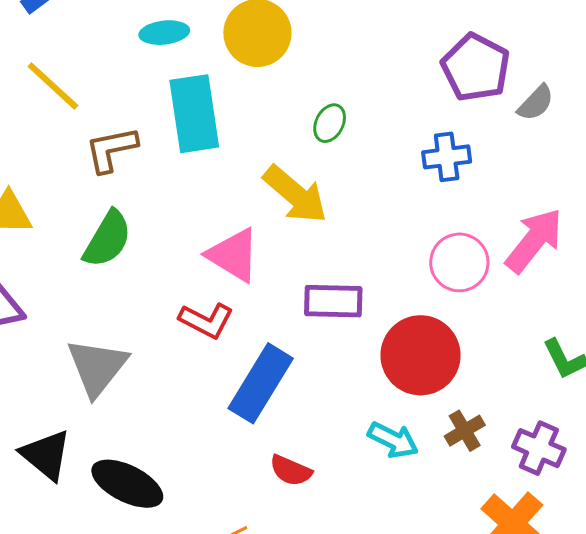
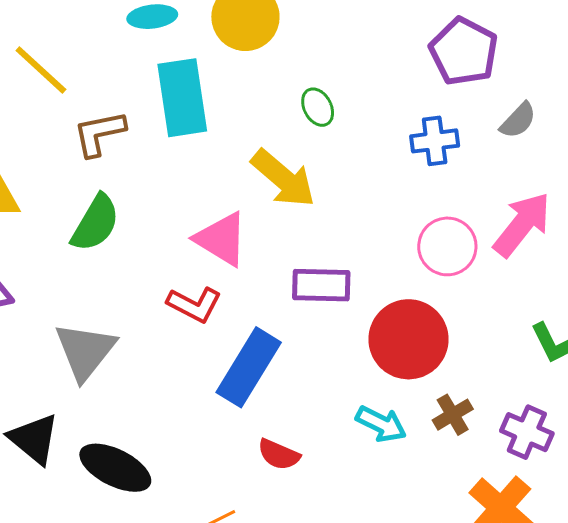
gray semicircle: (536, 103) -> (518, 120), moved
green ellipse: (330, 123) -> (318, 107), turned -54

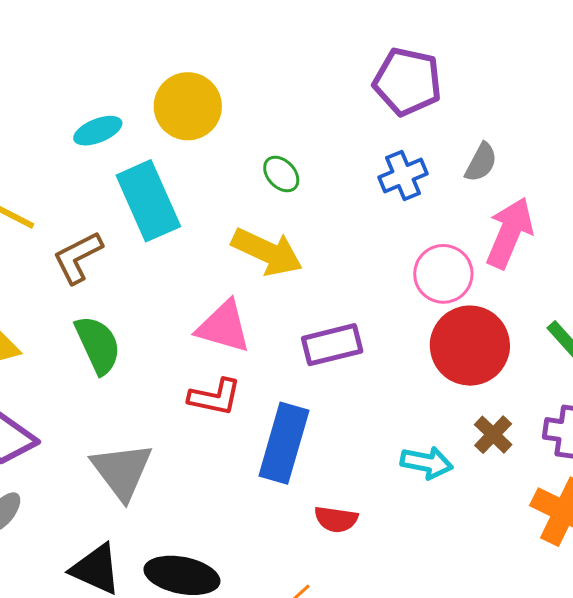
gray semicircle: (518, 120) -> (481, 162), moved
green semicircle: (95, 223) -> (98, 345), turned -40
red circle: (409, 339) -> (470, 346), moved

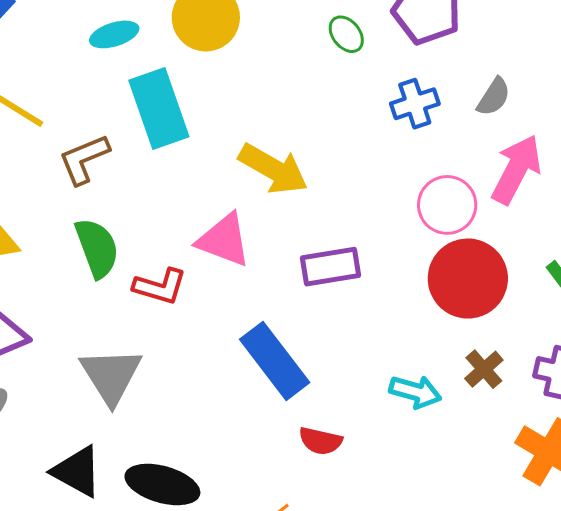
green ellipse: (281, 174) -> (346, 34), moved
red L-shape: (215, 397) -> (160, 287), moved
blue rectangle: (284, 443) -> (275, 361), turned -58

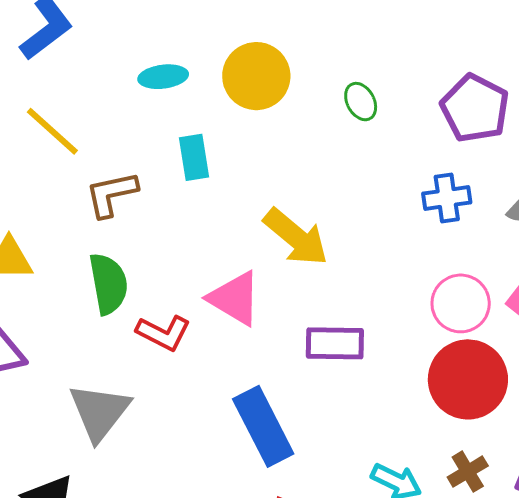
green ellipse: (346, 34) -> (361, 102), moved
cyan rectangle: (159, 108) -> (194, 157), size x0.6

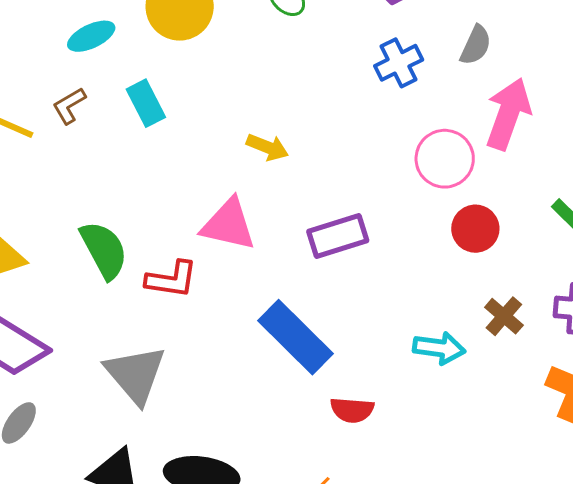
brown L-shape: (111, 194) -> (69, 106), moved, size x0.7
yellow arrow: (296, 237) -> (267, 147), size x0.6
red circle: (468, 379) -> (475, 229), size x0.6

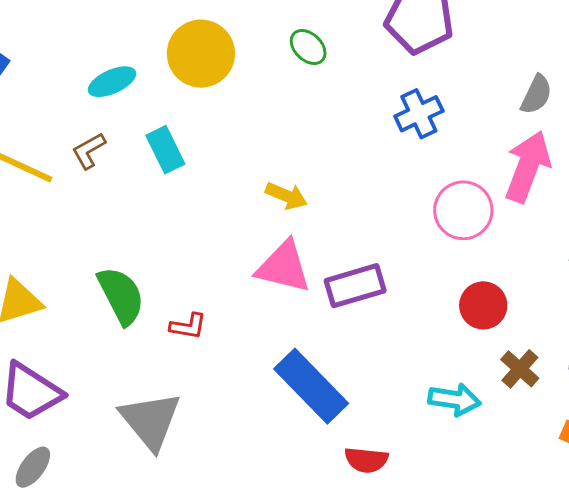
gray semicircle: (476, 45) -> (536, 95), moved
pink triangle: (228, 224) -> (284, 267), moved
red circle: (475, 229) -> (483, 305), moved
red L-shape: (172, 279) -> (188, 326), size x0.7

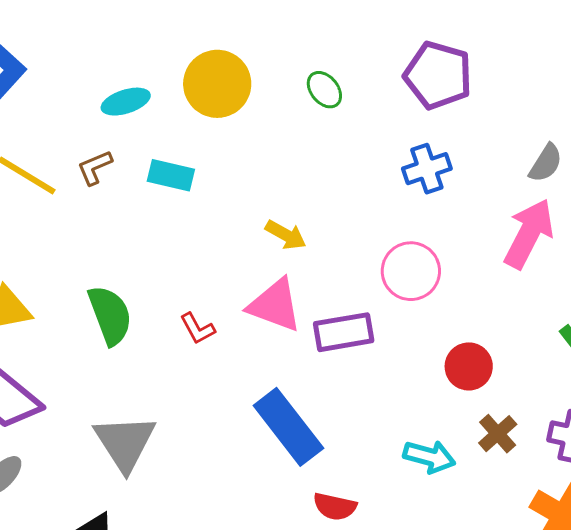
cyan rectangle: (165, 150) -> (171, 175), turned -57
pink circle: (463, 210) -> (411, 271), moved
red L-shape: (188, 326) -> (197, 329), moved, turned 45

